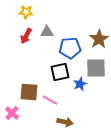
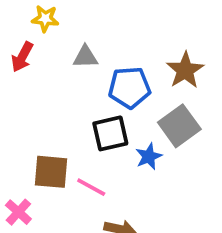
red arrow: (26, 36) -> (22, 57), moved
gray square: (96, 68) -> (179, 126), turned -35

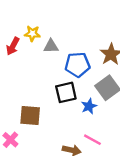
yellow star: (45, 19) -> (32, 33), moved
pink line: (91, 187) -> (92, 140), moved

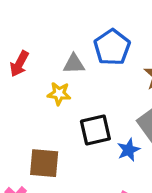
yellow star: (32, 33) -> (59, 94), moved
blue pentagon: (77, 65) -> (112, 47), moved, turned -30

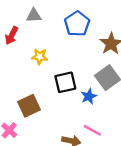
gray triangle: (74, 64) -> (34, 16), moved
brown square: (44, 163) -> (29, 106), turned -30

